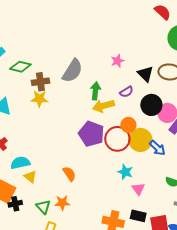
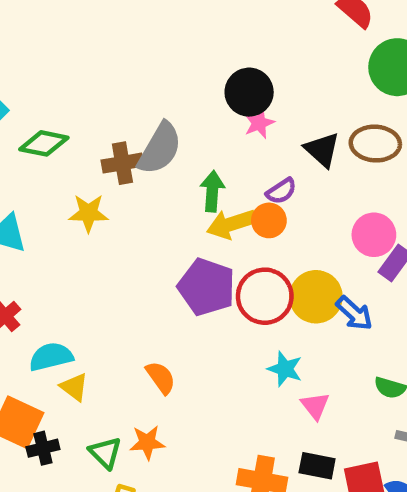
brown cross: (40, 82) -> (122, 163), moved
black circle: (151, 105) -> (249, 92), moved
orange circle: (128, 125) -> (269, 220), moved

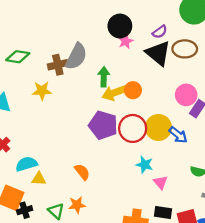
black triangle: (322, 150) -> (158, 53), size x1.4
purple semicircle: (281, 191) -> (160, 32), moved
yellow triangle: (74, 387) -> (39, 179), turned -32

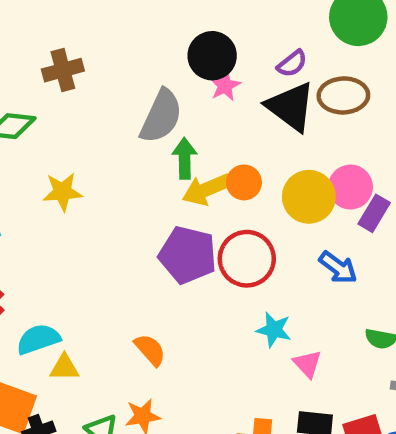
gray semicircle: (76, 57) -> (161, 116), moved
brown cross: (58, 65) -> (63, 70), moved
yellow circle: (158, 127) -> (309, 197), moved

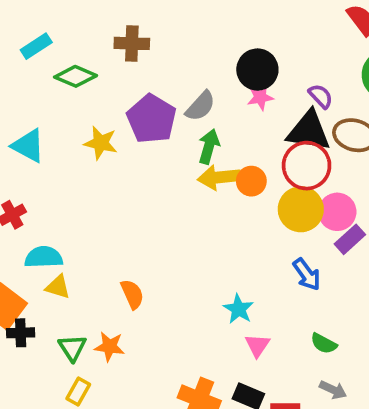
purple semicircle: (292, 64) -> (321, 96), turned -112
black triangle: (291, 107) -> (309, 131), turned -45
gray semicircle: (161, 116) -> (200, 106), size x0.7
purple pentagon: (188, 255) -> (152, 119), moved
red circle: (247, 259) -> (307, 166), moved

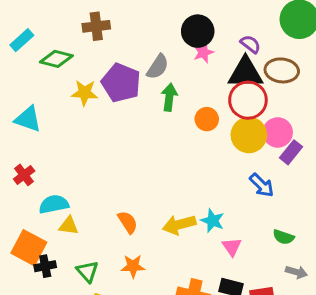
yellow star: (101, 143) -> (85, 93), moved
yellow arrow: (219, 177) -> (179, 225), moved
orange star: (109, 347) -> (133, 266), moved

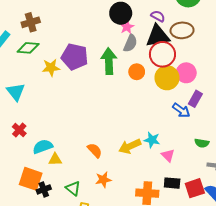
brown cross: (96, 26) -> (31, 22), moved
gray semicircle: (158, 67) -> (130, 43), moved
green arrow: (169, 97) -> (109, 61), size x1.4
cyan triangle: (28, 119) -> (16, 92), turned 42
purple rectangle: (291, 152) -> (195, 99), moved

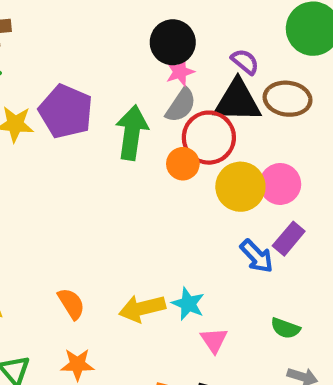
red circle: (162, 54) -> (209, 138), moved

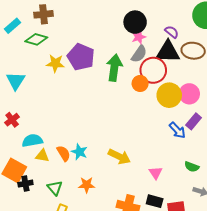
orange semicircle: (71, 304) -> (64, 153), moved
cyan star: (188, 304) -> (79, 152), moved
yellow arrow: (142, 308) -> (119, 157), turned -140

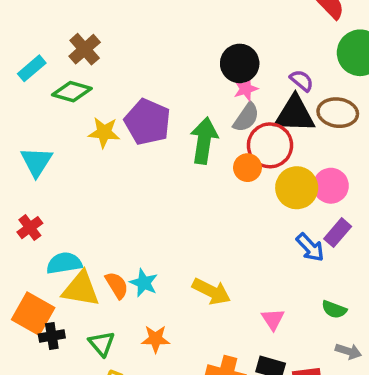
brown cross: (44, 14) -> (85, 49), turned -36
yellow triangle: (42, 156) -> (81, 289), size x1.6

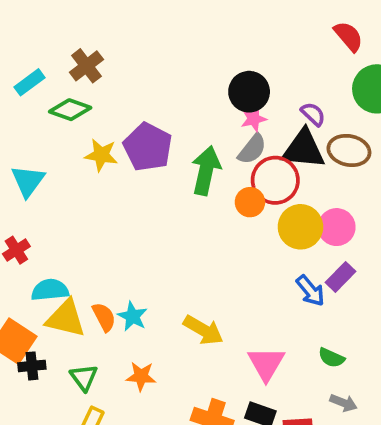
pink triangle: (273, 319) -> (266, 364), size x1.5

